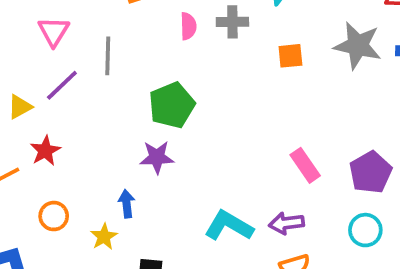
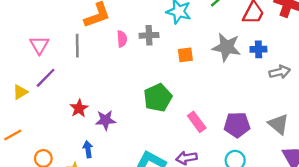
gray line: (108, 56) -> (77, 46), moved
green pentagon: (172, 105) -> (158, 98), moved
red star: (45, 151) -> (79, 108), moved
purple pentagon: (371, 172) -> (237, 125), turned 30

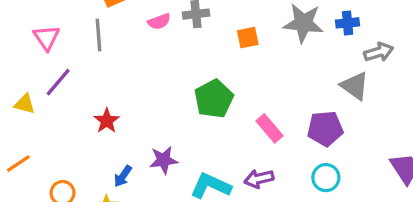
pink semicircle: (122, 39) -> (159, 22), turned 77
yellow triangle: (20, 92) -> (25, 104), turned 49
purple star: (106, 120) -> (164, 160), moved
gray triangle: (278, 124) -> (355, 86), moved
blue arrow: (88, 149) -> (123, 176), turned -133

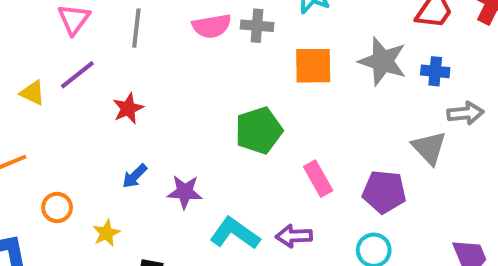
pink semicircle: (159, 22) -> (212, 26), size x1.4
orange square: (248, 38) -> (313, 66), size x1.5
red star: (107, 121) -> (128, 108), moved
blue arrow: (123, 176) -> (135, 176), moved

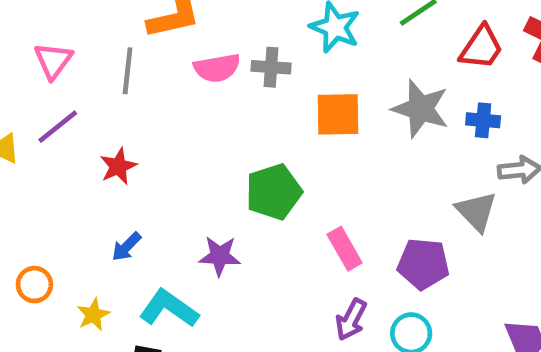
purple star: (185, 192) -> (220, 256), moved
cyan L-shape: (235, 233) -> (169, 309), moved
purple arrow: (294, 236) -> (351, 320), moved, turned -60

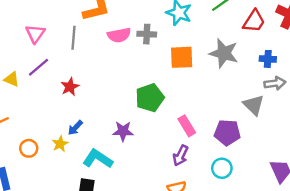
blue cross: (483, 120) -> (268, 59), moved
yellow star: (93, 315) -> (60, 144), moved
purple arrow: (351, 320) -> (181, 155), moved

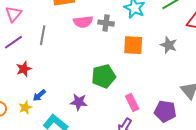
gray line: (73, 38) -> (43, 35), moved
gray star: (224, 53) -> (169, 45), size x0.7
red star: (70, 87) -> (24, 69), moved

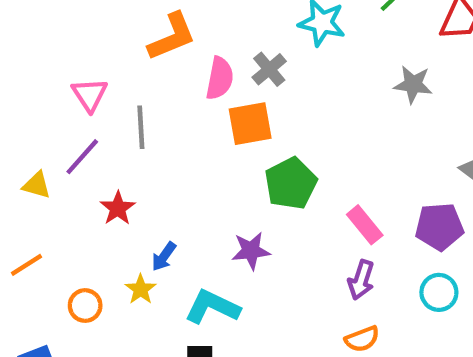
pink triangle: (13, 14) -> (90, 95), moved
pink semicircle: (83, 22) -> (220, 78), turned -60
gray cross: (106, 23) -> (269, 69), turned -35
orange square: (133, 45) -> (250, 124), moved

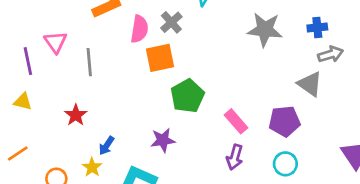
gray star: (413, 84) -> (265, 30), size x1.4
purple line: (82, 157) -> (28, 61), moved, turned -52

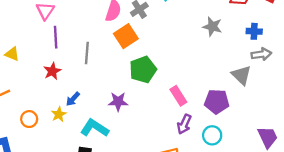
gray star: (265, 30) -> (212, 27), size x0.7
orange square: (160, 58) -> (126, 36), turned -30
purple line: (28, 61) -> (56, 37), moved
gray line: (89, 62) -> (87, 53), moved
purple arrow: (235, 157) -> (184, 124), moved

